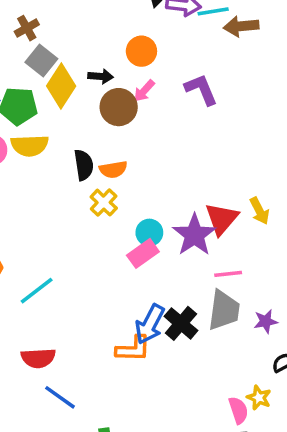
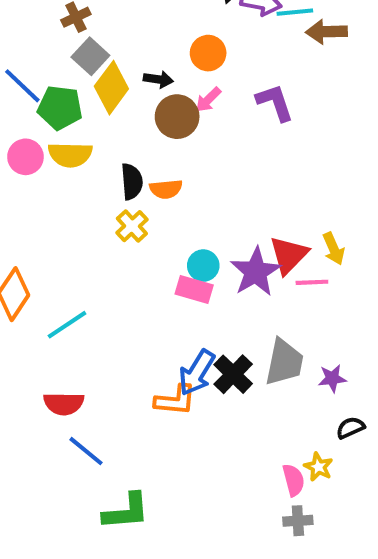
yellow cross: (104, 203) -> (132, 226), moved
pink rectangle: (143, 253) -> (194, 289), turned 48
pink line: (228, 274) -> (312, 282), moved

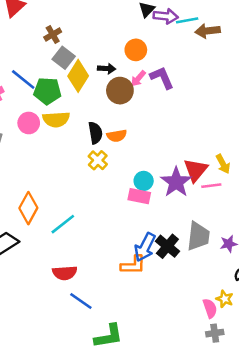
purple L-shape: (275, 102) -> (162, 78), moved

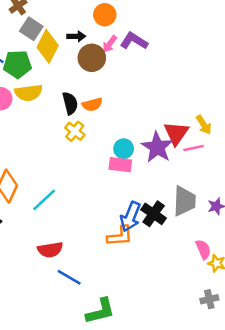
purple L-shape: (162, 78) -> (134, 41), turned -30
pink semicircle: (210, 308) -> (203, 249), moved

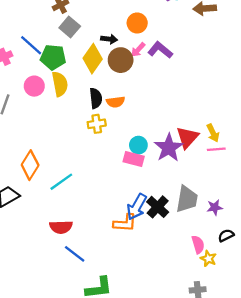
yellow diamond: (48, 46) -> (93, 59), moved
yellow semicircle: (29, 93) -> (60, 84), turned -100
yellow cross: (75, 131) -> (97, 124), turned 36
pink line: (194, 148) -> (216, 149), moved

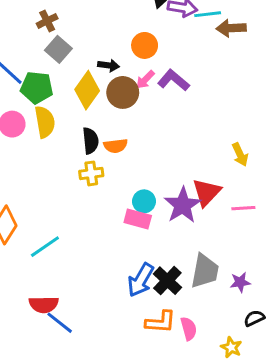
yellow arrow: (213, 133) -> (240, 155), moved
orange L-shape: (125, 223) -> (161, 322), moved
pink semicircle: (198, 244) -> (189, 329), moved
blue line: (75, 254) -> (60, 323), moved

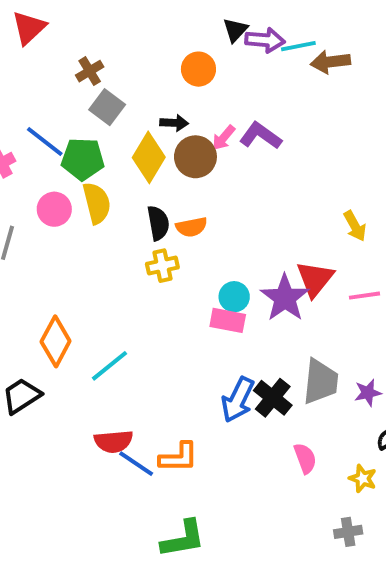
orange circle: (145, 45) -> (198, 69), moved
orange L-shape: (161, 322) -> (179, 457), moved

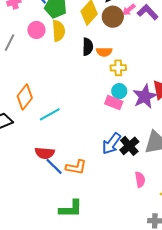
yellow cross: (162, 266) -> (118, 68), moved

